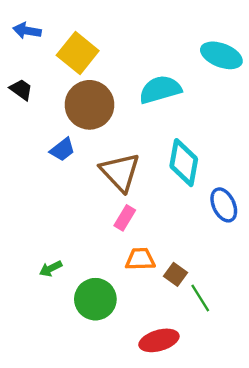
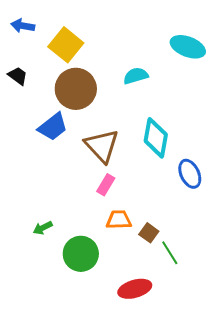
cyan semicircle: (160, 90) -> (136, 76), size x0.7
blue trapezoid: (62, 150) -> (53, 127), size x1.4

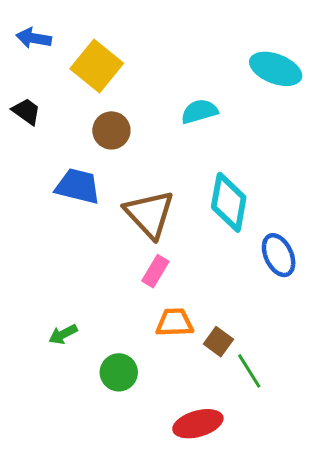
brown circle: (76, 89) -> (111, 130), size x0.6
blue trapezoid: (53, 127) -> (78, 186), turned -128
green circle: (81, 254) -> (119, 372), size x0.7

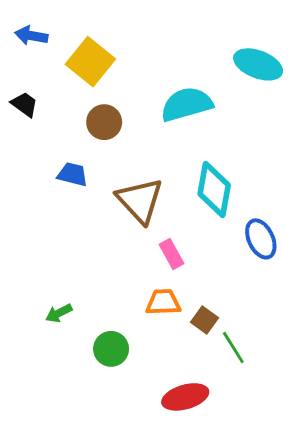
cyan semicircle: (199, 111) -> (187, 104), size x1.5
blue trapezoid: (78, 186) -> (73, 174), size x0.7
pink rectangle: (155, 271) -> (171, 254), moved, turned -60

